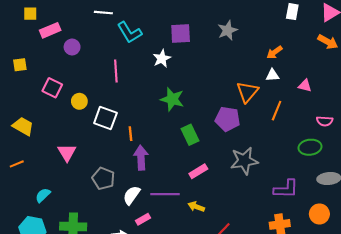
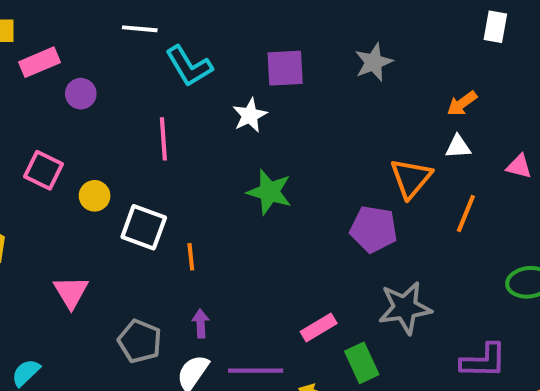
green rectangle: (190, 135) -> (362, 363), moved
purple arrow: (141, 158) -> (201, 324), moved, size x0.6

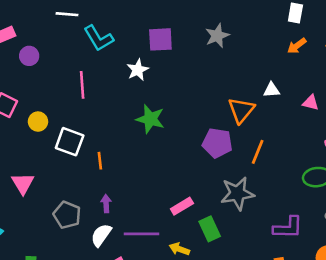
orange arrow: (462, 103) -> (297, 46), moved
orange line: (466, 213) -> (258, 152), moved

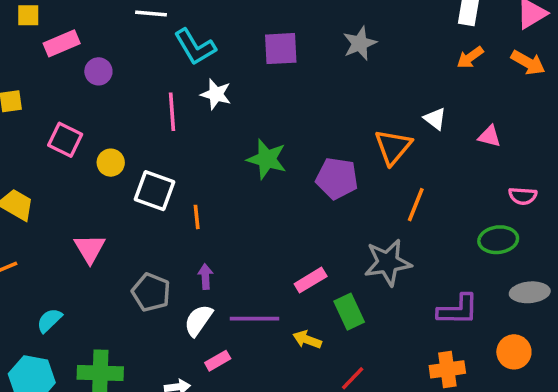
white star: (138, 70) -> (216, 94), moved, turned -30
white triangle: (272, 90) -> (435, 119), turned 42
purple pentagon: (217, 143) -> (337, 178), moved

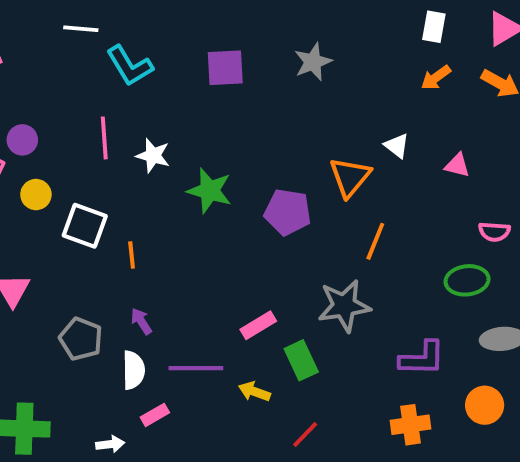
purple circle: (98, 71) -> (22, 140), moved
white star: (216, 94) -> (153, 156), moved
purple arrow: (205, 277) -> (141, 321), turned -30
white semicircle: (198, 320) -> (133, 370), turned 144

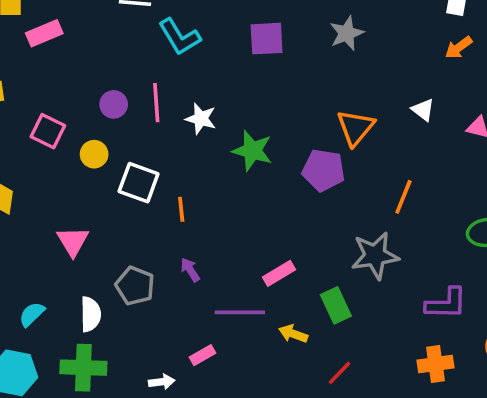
purple circle: (22, 140) -> (114, 104), moved
orange triangle: (350, 177) -> (355, 128), moved
pink rectangle: (258, 325) -> (279, 273), moved
white semicircle: (133, 370) -> (91, 314), moved

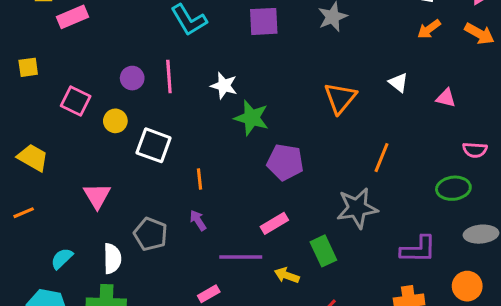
white star: (201, 119) -> (224, 86), moved
purple pentagon: (323, 170) -> (285, 162), moved
orange line: (181, 209) -> (199, 179), moved

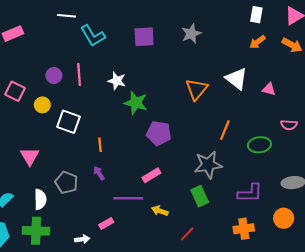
white triangle: (398, 83) -> (236, 79), size x1.6
green ellipse: (453, 188) -> (259, 145), moved
green rectangle: (323, 251) -> (200, 196), moved

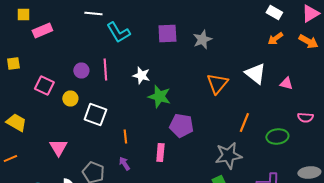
white rectangle: (256, 15) -> (274, 12), turned -70
gray star: (191, 34) -> (202, 40), moved
pink rectangle: (151, 175) -> (160, 152), moved, turned -54

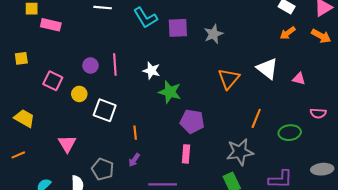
pink rectangle: (42, 30) -> (51, 25), turned 36
cyan L-shape: (118, 32) -> (145, 18), moved
pink rectangle: (160, 152) -> (186, 154), moved
purple arrow: (124, 164) -> (134, 160), turned -112

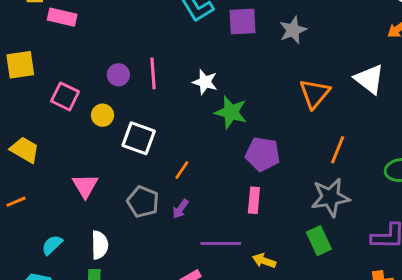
yellow square: (21, 58) -> (20, 65), size x1.5
orange line: (256, 118) -> (338, 150), moved
orange line: (135, 133) -> (182, 170), turned 40
gray pentagon: (103, 169) -> (143, 202), moved

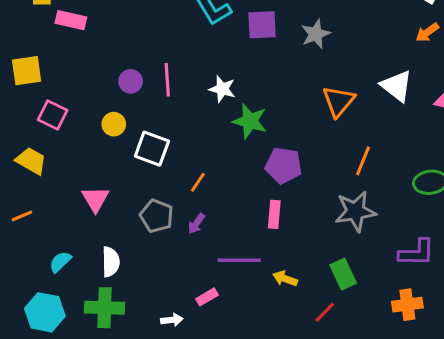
pink square: (65, 96) -> (53, 115), moved
green rectangle: (319, 241) -> (343, 274), moved

